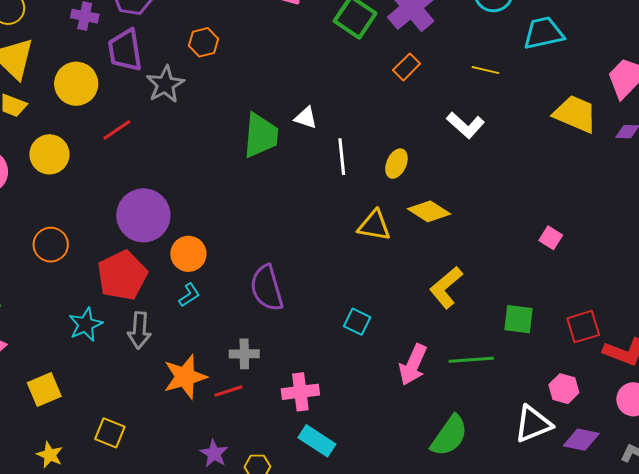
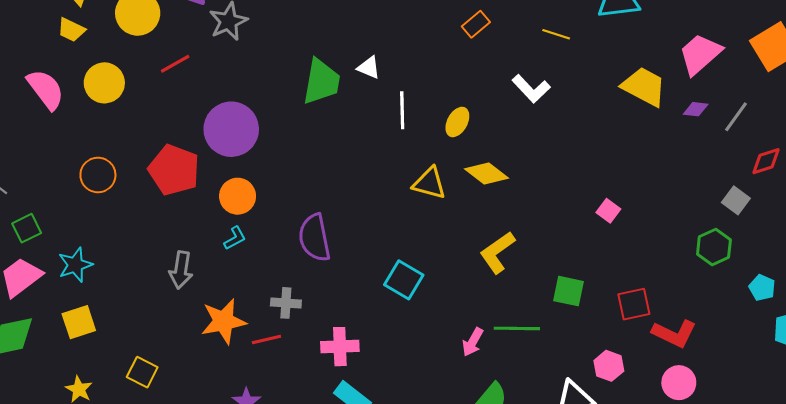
purple circle: (143, 215) -> (231, 129), moved
red pentagon: (122, 275) -> (174, 170), moved, turned -30
cyan square: (357, 322) -> (404, 280), size x1.4
cyan star: (86, 325) -> (75, 265), moved
pink arrow: (413, 365) -> (473, 342), moved, size x0.7

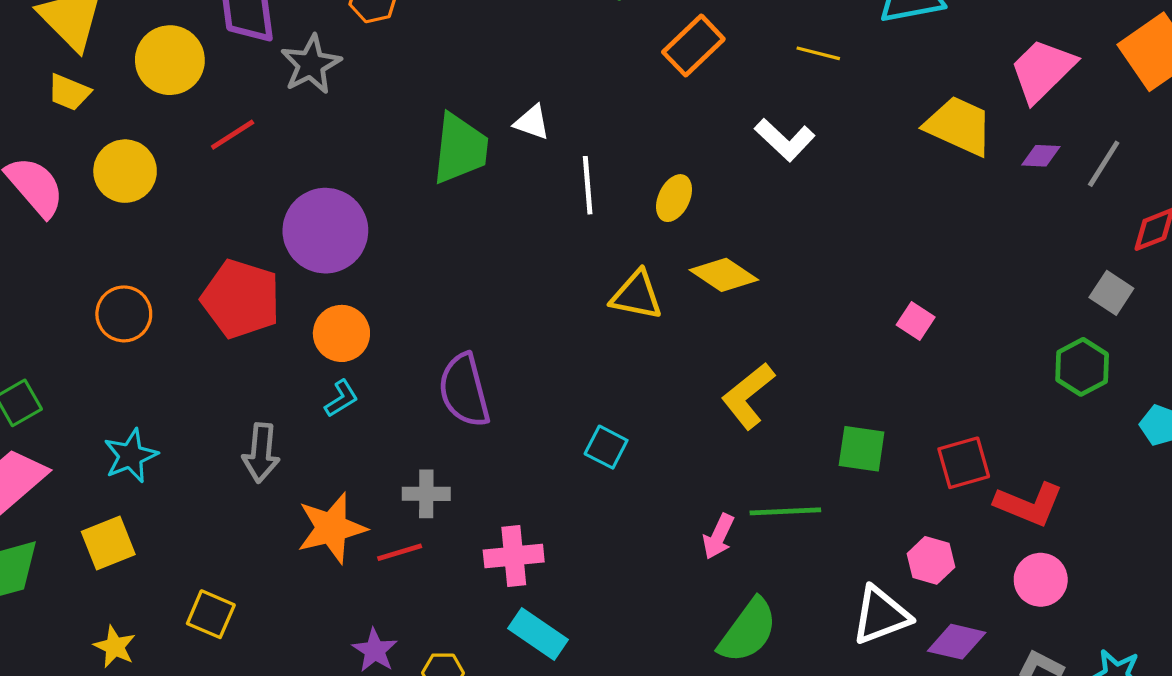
orange rectangle: (476, 24) -> (693, 46), size x1.4
cyan star: (75, 265) -> (131, 456), moved
cyan square: (404, 280) -> (606, 447), size x0.7

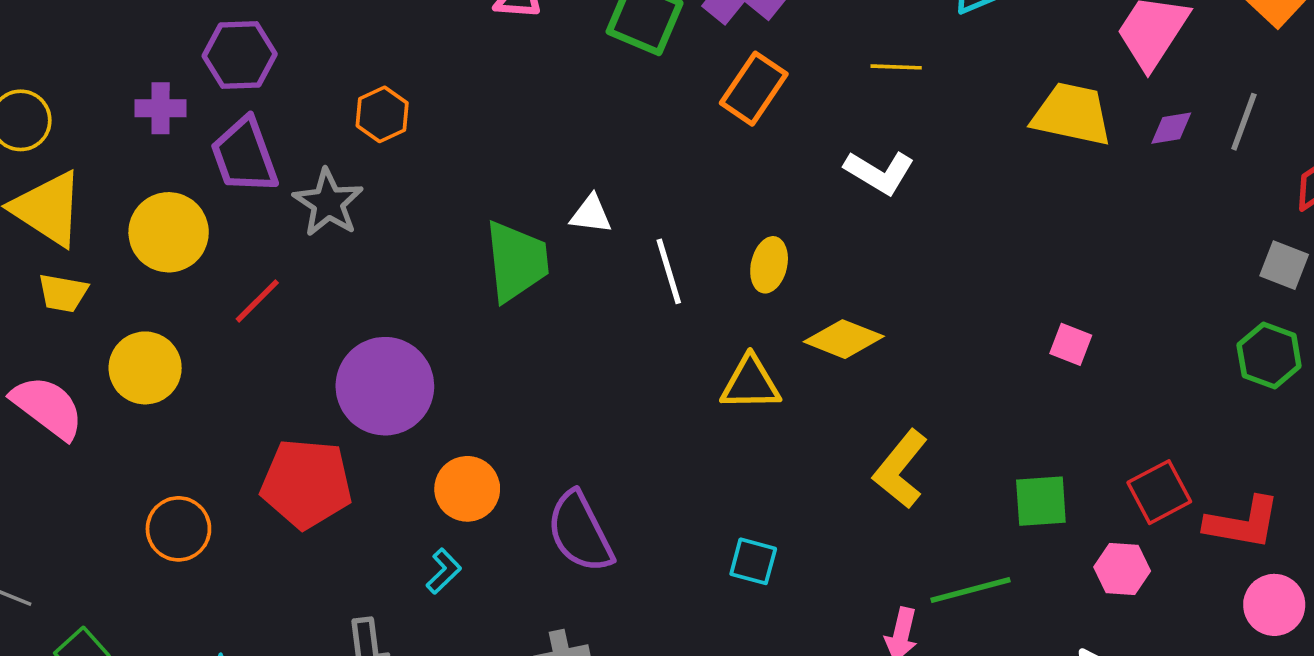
orange circle: (341, 333) -> (467, 489), moved
pink hexagon: (931, 560) -> (1122, 569), moved

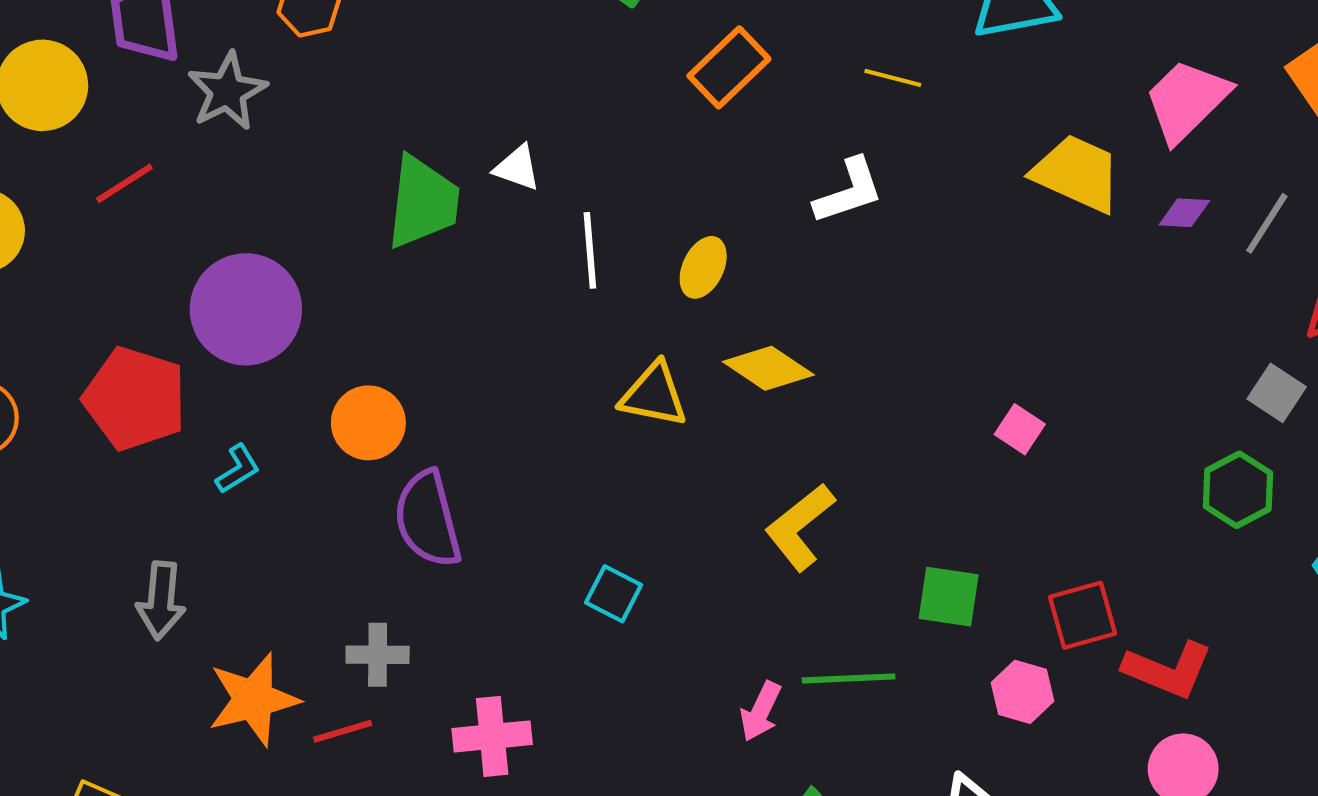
white L-shape: (879, 172) -> (849, 191), turned -62
orange circle: (467, 489) -> (368, 423), moved
cyan L-shape: (444, 571) -> (238, 469), moved

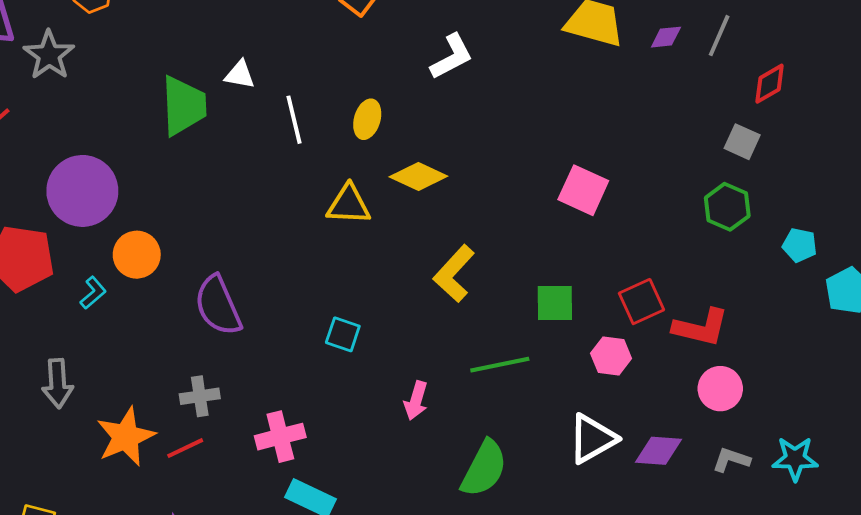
orange circle: (368, 423) -> (137, 255), moved
pink square: (1020, 429) -> (583, 190), size x1.6
pink arrow: (761, 711) -> (416, 401), moved

